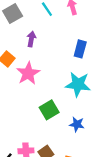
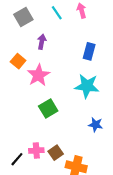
green square: (49, 110) -> (48, 109), moved
blue star: (77, 124) -> (96, 125), moved

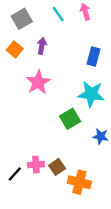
orange square: (18, 61) -> (15, 49), moved
green square: (48, 109) -> (70, 119), moved

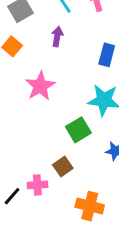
purple arrow: (42, 46) -> (57, 37), moved
brown square: (57, 167) -> (63, 167), moved

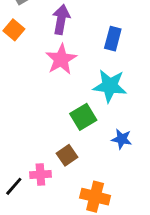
purple arrow: (57, 37) -> (61, 19), size x1.4
pink star: (40, 86) -> (61, 59), moved

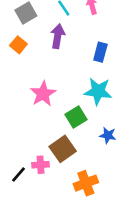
pink star: (61, 59) -> (43, 94), moved
brown square: (67, 155) -> (63, 149), size x1.5
orange cross: (95, 197) -> (86, 183), turned -35

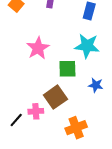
green square: (76, 117) -> (67, 69), turned 30

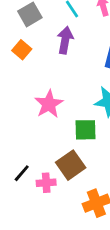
black line: (16, 120) -> (22, 173), moved

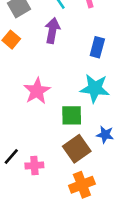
brown square: (71, 165) -> (77, 149), moved

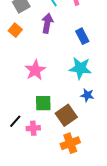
blue rectangle: (97, 47) -> (82, 36), turned -42
green square: (72, 115) -> (43, 103), moved
blue star: (105, 135) -> (87, 95), moved

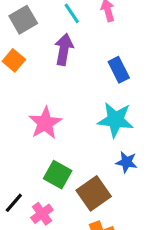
green square: (43, 103) -> (58, 175), turned 30
pink cross: (33, 128) -> (42, 214), turned -32

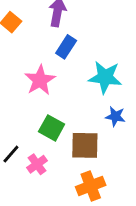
blue rectangle: (119, 70) -> (66, 47), moved, turned 60
brown square: (94, 193) -> (85, 145), turned 36

